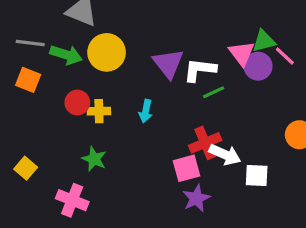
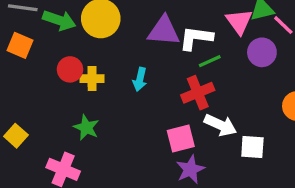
purple triangle: (168, 63) -> (164, 31), turned -48
purple circle: (258, 66) -> (262, 52), moved
red cross: (205, 143) -> (198, 93), moved

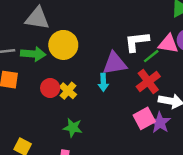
pink triangle: (239, 22) -> (168, 44), moved, turned -30
purple triangle: (164, 31) -> (115, 63), moved
yellow cross: (92, 79) -> (68, 91), turned -35
purple star: (190, 169) -> (160, 123), moved

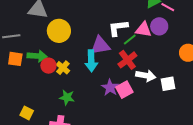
green arrow: (33, 54) -> (37, 56), moved
cyan arrow: (103, 82) -> (91, 61), size x1.5
purple star: (160, 123) -> (110, 88), moved

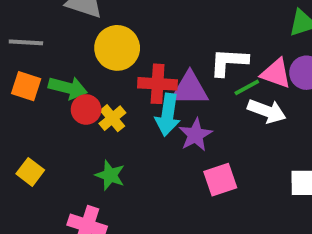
red cross: (127, 60) -> (158, 84), moved, turned 30
white arrow: (146, 76) -> (267, 111), moved
purple star: (110, 88) -> (195, 135), moved
yellow square: (27, 113) -> (30, 172), moved

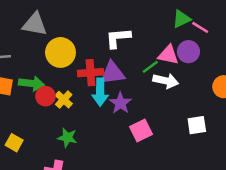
white L-shape: (229, 62) -> (118, 38), moved

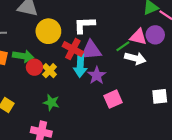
white L-shape: (118, 38) -> (84, 25), moved
red cross: (91, 73) -> (73, 49), turned 30

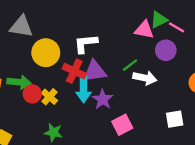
pink triangle: (138, 37) -> (144, 30), moved

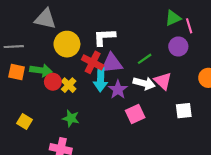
pink line: (176, 27) -> (189, 26), turned 40
pink triangle: (144, 30) -> (163, 81), moved, turned 30
white arrow: (145, 78) -> (144, 83), moved

